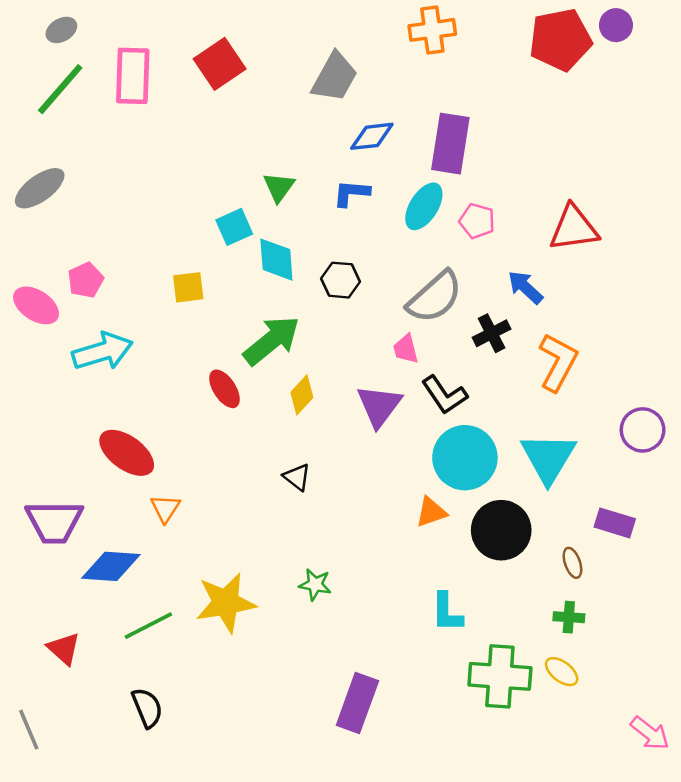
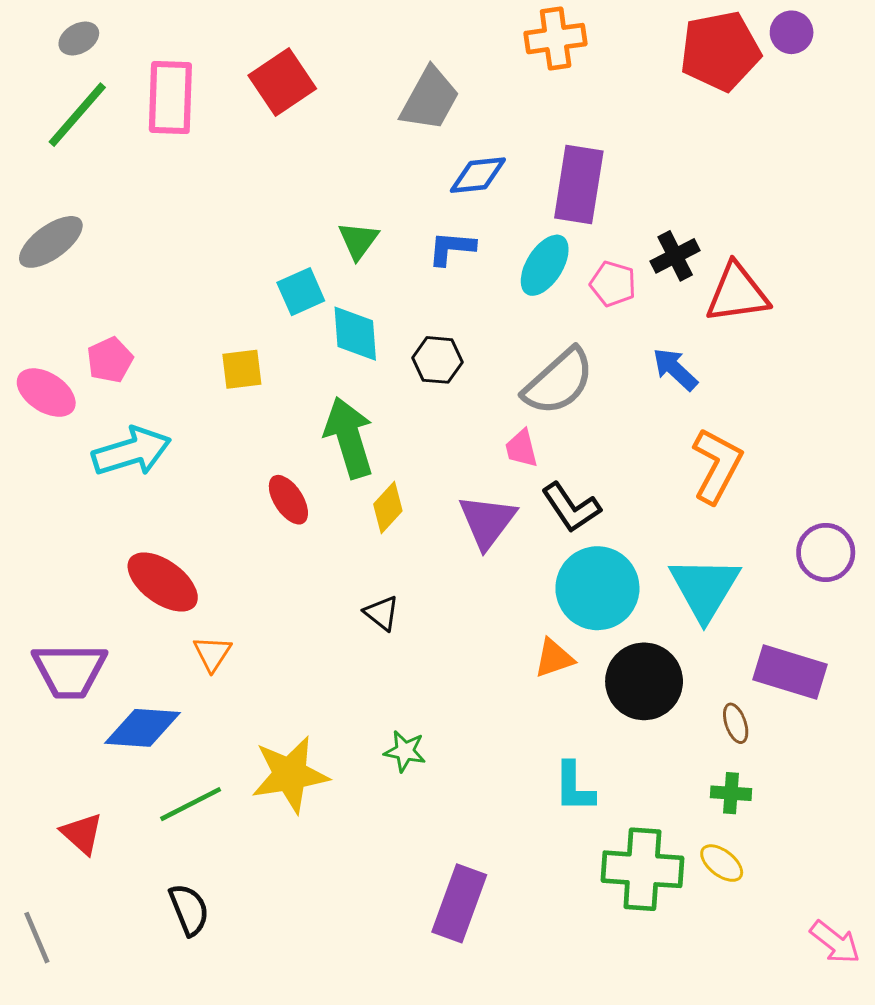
black cross: (492, 333) -> (675, 256), moved
green arrow: (272, 340) -> (349, 438), turned -68
purple rectangle: (615, 523) -> (790, 672), size x1.4

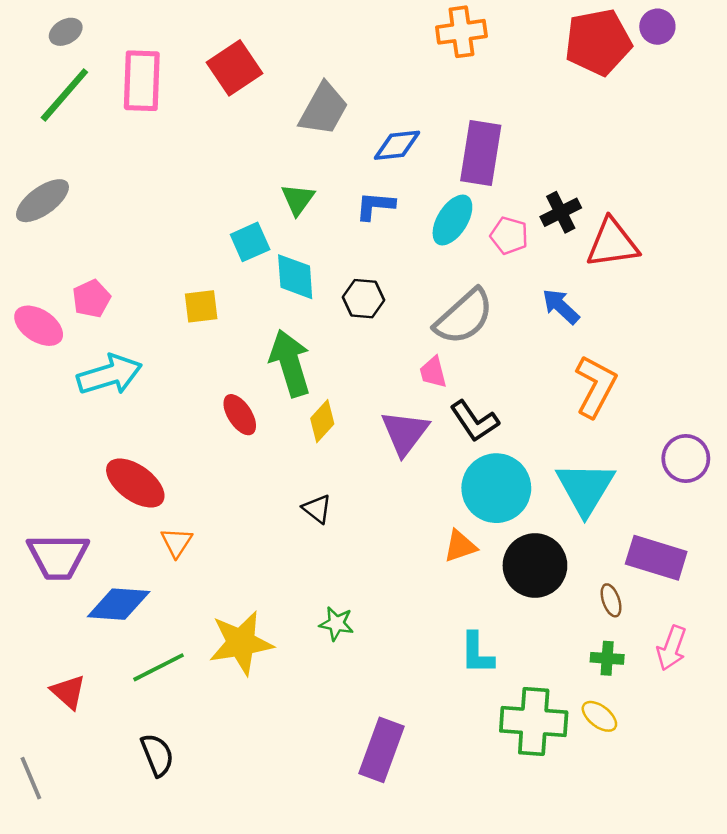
gray trapezoid: (430, 99) -> (324, 109), moved
pink arrow: (835, 942) -> (672, 648), moved, turned 72

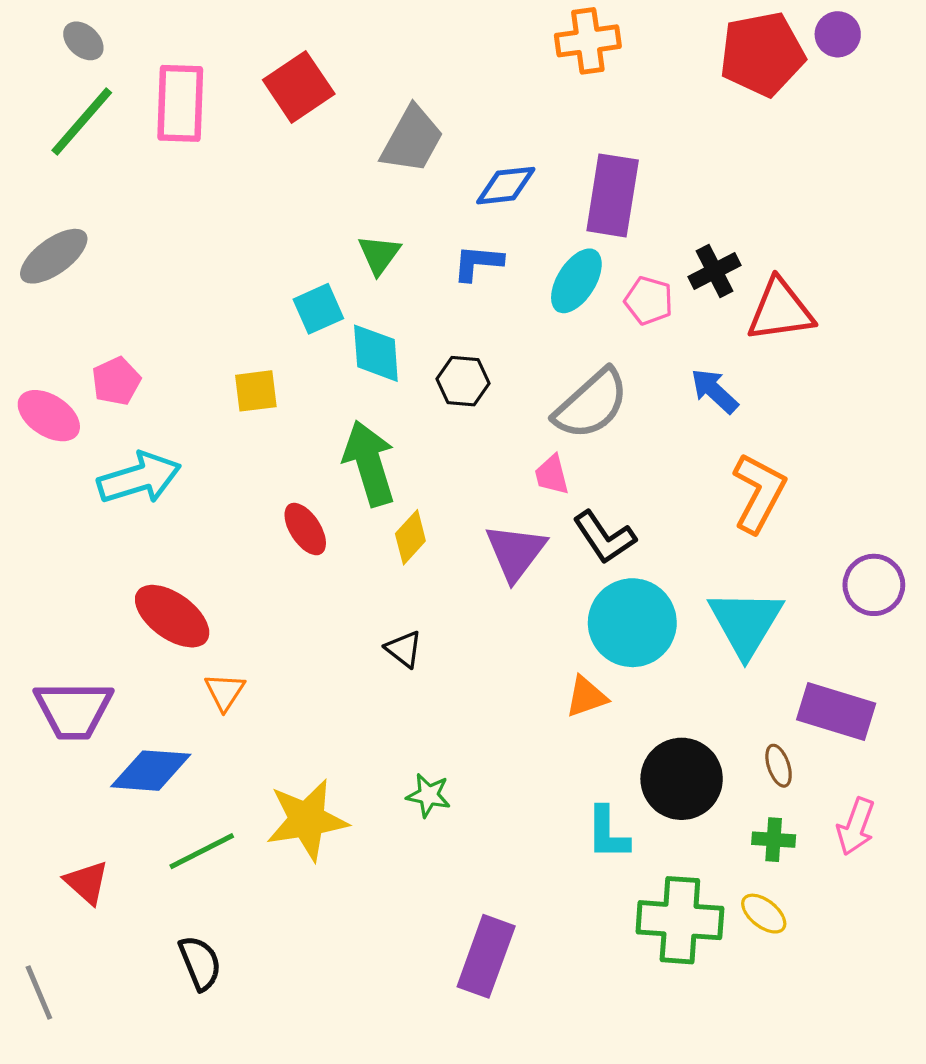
gray ellipse: (66, 32) -> (83, 41), turned 72
black circle: (535, 566) -> (682, 779), moved

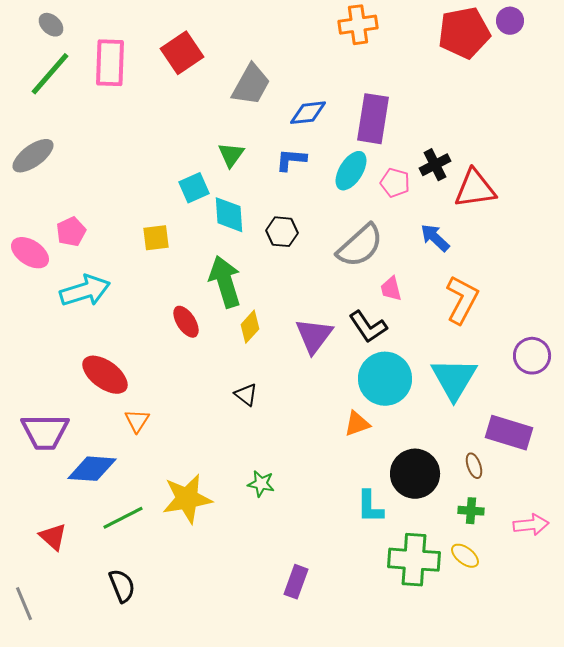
pink trapezoid: (552, 475) -> (391, 289), moved
pink arrow: (856, 826) -> (531, 525), moved, turned -116
purple rectangle: (486, 956) -> (296, 582), size x0.7

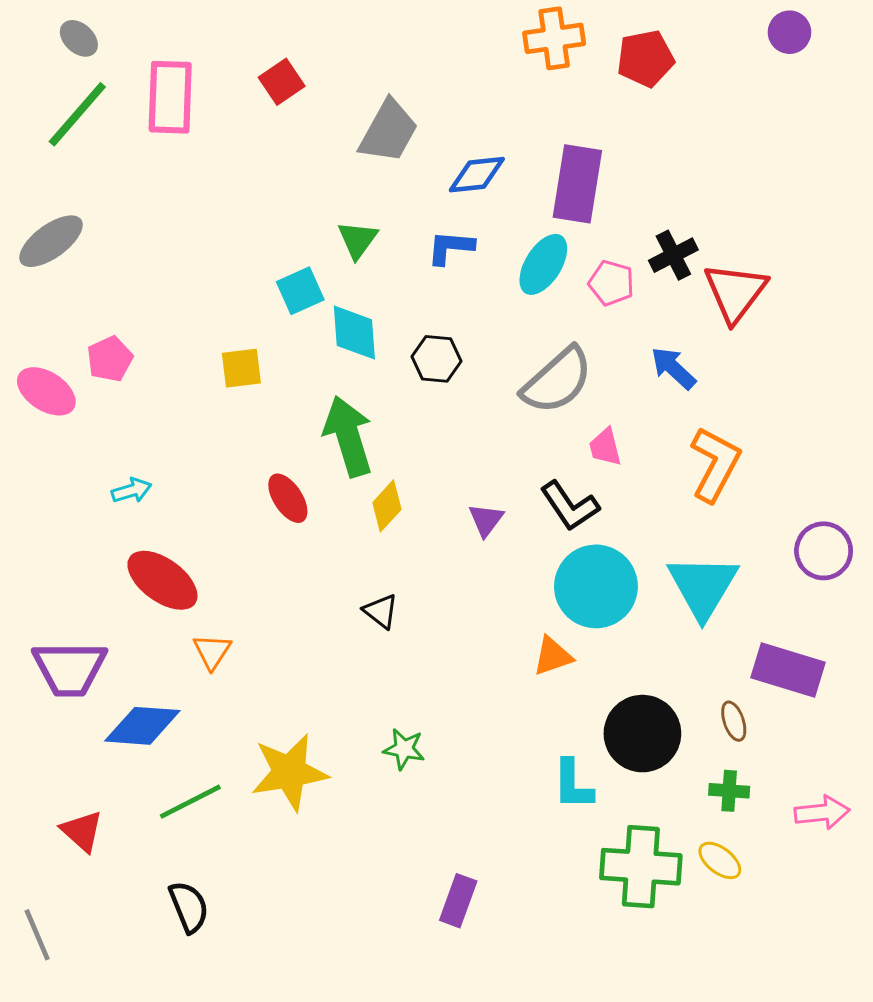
red pentagon: (464, 33) -> (646, 59), moved, size x0.7
red square: (182, 53) -> (282, 82), size x0.7
red triangle: (475, 189) -> (735, 292), turned -45
cyan arrow: (85, 291) -> (132, 490), moved, size x0.5
purple triangle: (314, 336) -> (486, 520), size x0.6

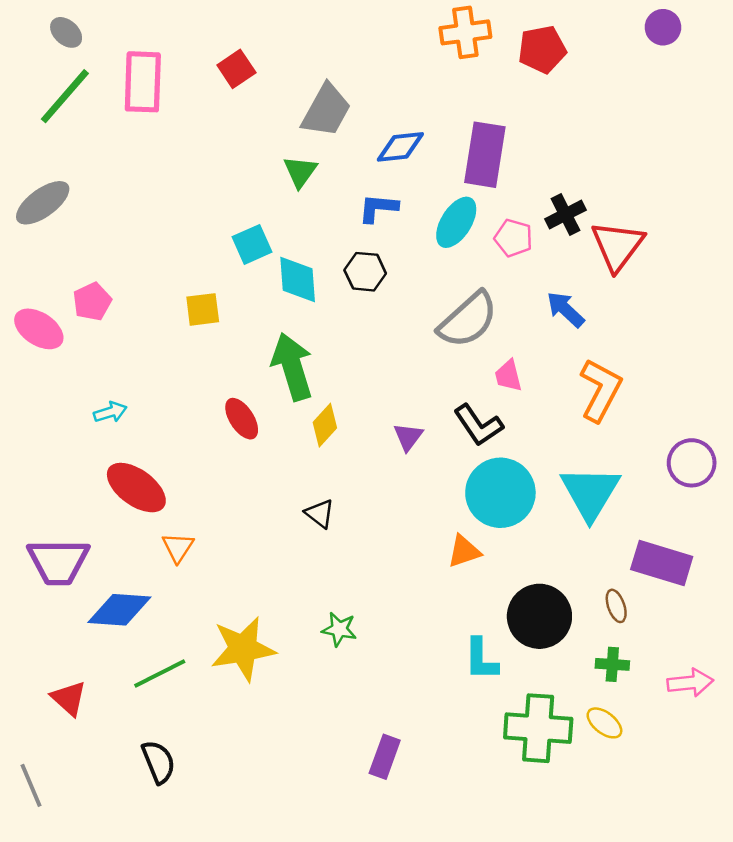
green triangle: (358, 240) -> (300, 172), moved
black hexagon: (436, 359) -> (365, 272), moved

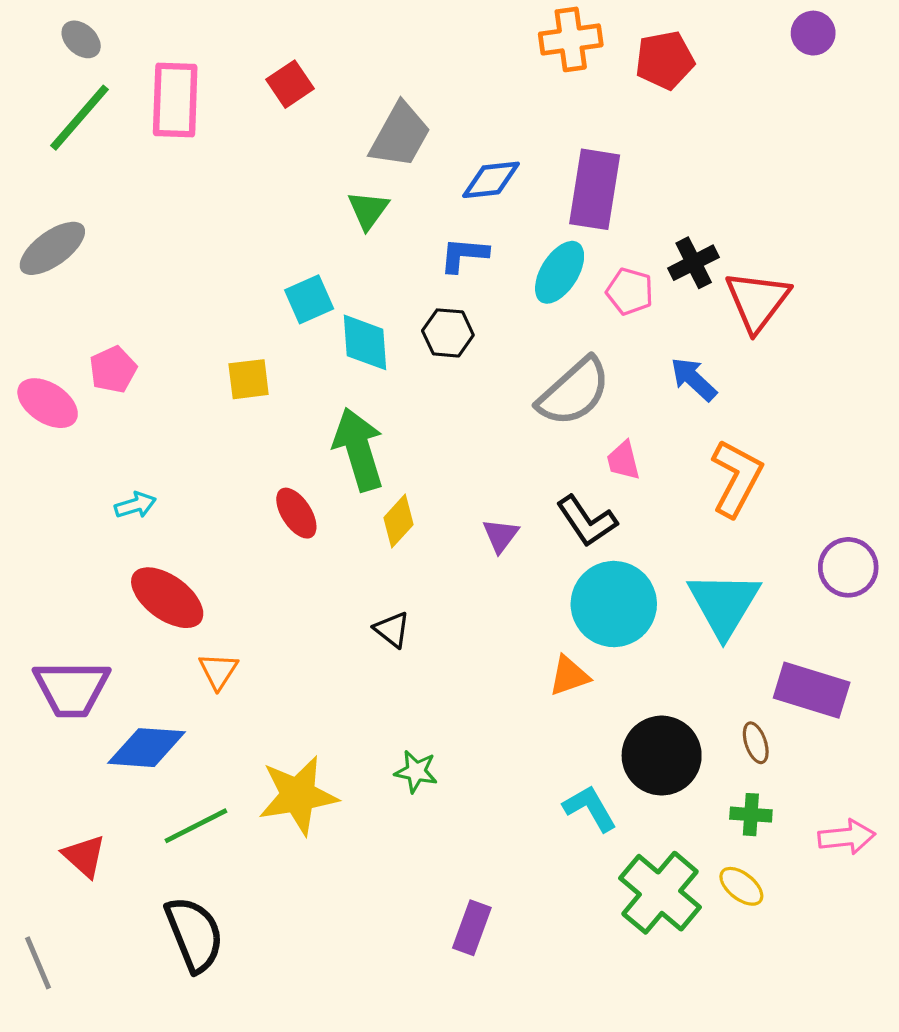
cyan L-shape: (481, 659) -> (590, 808), turned 150
green cross: (538, 728) -> (660, 893), turned 36
black semicircle: (158, 762) -> (194, 934), size x1.4

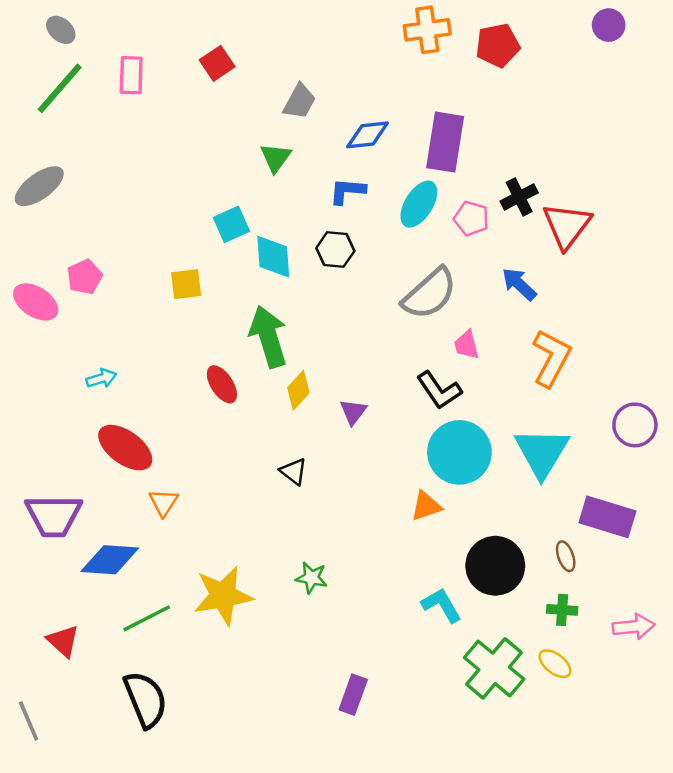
pink rectangle: (175, 100) -> (131, 75), size x0.7
gray trapezoid: (400, 135) -> (299, 101), size x0.7
purple triangle: (501, 535) -> (353, 412), moved

